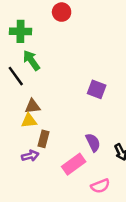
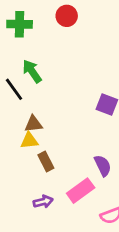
green cross: (21, 31) -> (20, 24), moved
brown rectangle: (43, 139) -> (46, 161), turned -42
purple arrow: (30, 156) -> (43, 202), moved

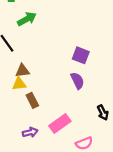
green arrow: (32, 71) -> (27, 19), moved, turned 96
purple semicircle: (103, 166) -> (77, 81), moved

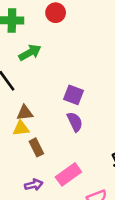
purple square: (81, 55) -> (74, 95), moved
purple semicircle: (77, 81) -> (75, 122), moved

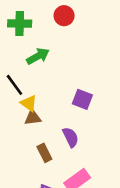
purple semicircle: (75, 122) -> (71, 137), moved
yellow triangle: (21, 128) -> (29, 103), moved, turned 42

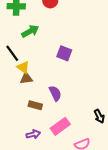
purple square: (82, 99) -> (64, 53), moved
brown rectangle: (44, 153) -> (35, 105), turned -48

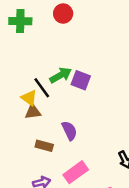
green arrow: (30, 31) -> (61, 75), moved
black line: (12, 53) -> (42, 88), moved

